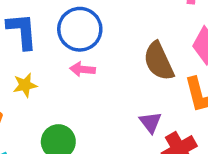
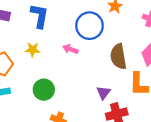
blue circle: (80, 29) -> (89, 26), moved

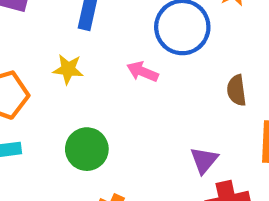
brown semicircle: (118, 57) -> (237, 90), size x0.6

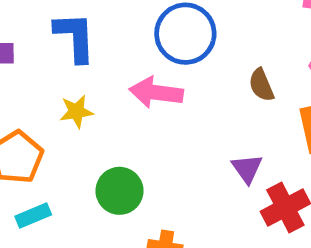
pink arrow: (143, 72) -> (156, 93), size x1.5

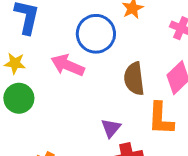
brown semicircle: (261, 85) -> (134, 79), size x1.5
green circle: (120, 191) -> (19, 98), moved

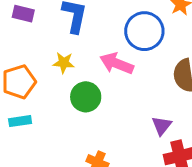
green circle: (19, 98) -> (86, 97), moved

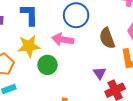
yellow star: (64, 63) -> (29, 46), size x1.6

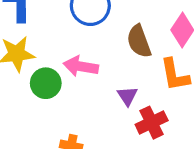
pink arrow: (63, 39) -> (81, 66), moved

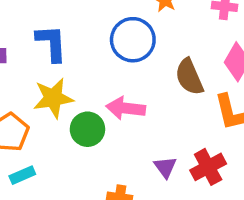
purple triangle: (127, 96) -> (165, 167), moved

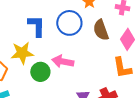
blue L-shape: (51, 43) -> (37, 26), moved
brown semicircle: (189, 77) -> (101, 30), moved

